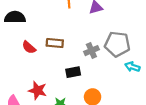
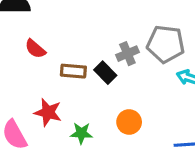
brown rectangle: (55, 43) -> (73, 71), moved
black rectangle: (73, 72) -> (105, 73), moved, turned 56

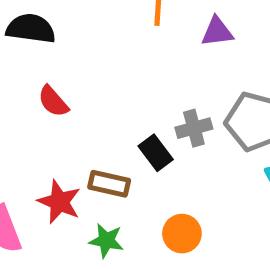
brown rectangle: (73, 71) -> (109, 184), moved

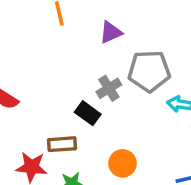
purple triangle: (217, 32) -> (111, 32), moved

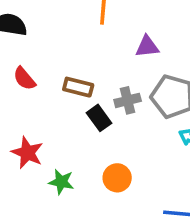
brown rectangle: (62, 144) -> (78, 87), moved

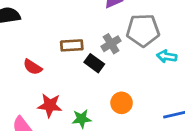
red semicircle: (24, 79) -> (33, 67), moved

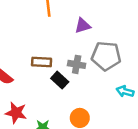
gray cross: (111, 44) -> (77, 64), turned 35
cyan arrow: (167, 56) -> (125, 91), moved

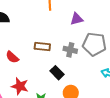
black rectangle: (60, 80) -> (57, 73), moved

